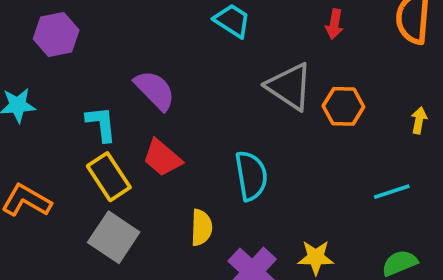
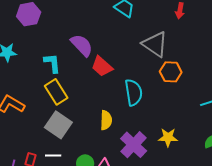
orange hexagon: (343, 106) -> (171, 72), moved
red trapezoid: (162, 158) -> (102, 66), moved

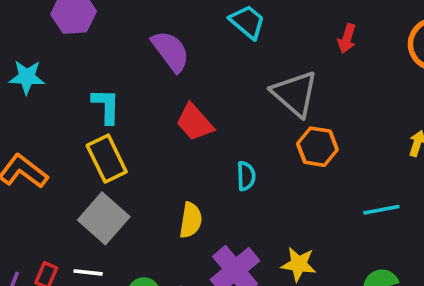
purple semicircle: (82, 45) -> (171, 51), moved
cyan semicircle: (134, 92) -> (246, 176), size x0.6

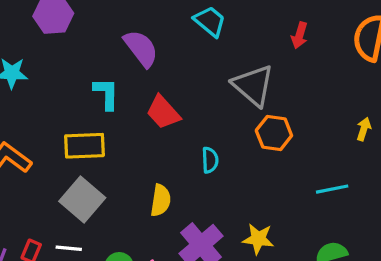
cyan L-shape: (106, 106) -> (106, 94), moved
yellow rectangle: (107, 159) -> (85, 146), turned -66

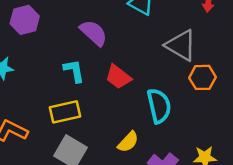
cyan semicircle: (210, 160) -> (159, 106), size x1.8
yellow semicircle: (161, 200) -> (128, 142), turned 45

